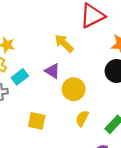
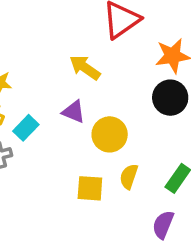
yellow square: (37, 121) -> (90, 188), moved

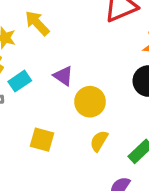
yellow arrow: (85, 68) -> (37, 23), moved
yellow square: (90, 188) -> (42, 140), moved

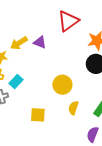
yellow arrow: (37, 23) -> (19, 43), turned -66
purple triangle: (63, 76) -> (40, 42), moved

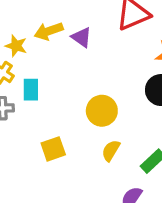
cyan rectangle: (16, 81) -> (31, 90), turned -56
yellow square: (38, 115) -> (53, 149), turned -35

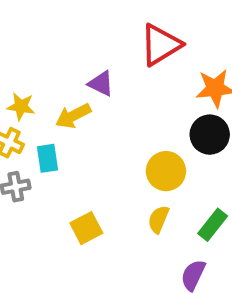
yellow arrow: (49, 31) -> (73, 116), moved
yellow circle: (102, 111) -> (166, 171), moved

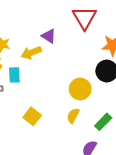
red triangle: (161, 45) -> (84, 18), turned -35
yellow square: (86, 228) -> (32, 116), turned -30

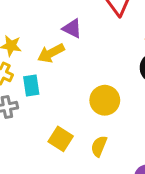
yellow circle: (80, 89) -> (105, 100), moved
yellow semicircle: (73, 116) -> (99, 146), moved

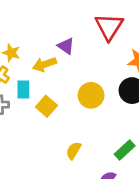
yellow circle: (105, 100) -> (91, 95), moved
yellow square: (61, 139) -> (46, 106), moved

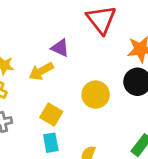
cyan rectangle: (23, 89) -> (51, 143), moved

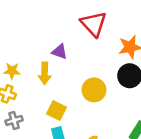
yellow arrow: (41, 71) -> (45, 73), turned -55

